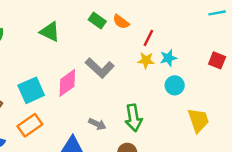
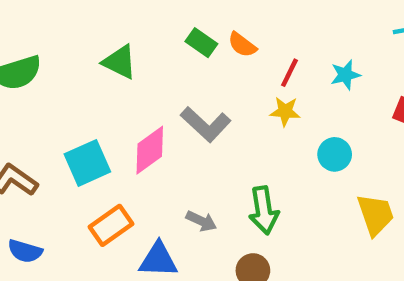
cyan star: (168, 58) -> (345, 75), moved
orange rectangle: (30, 125) -> (111, 225), moved

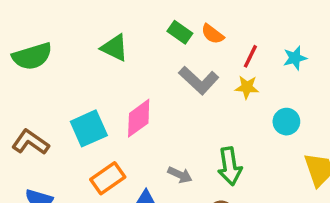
gray L-shape: (206, 124) -> (199, 80), moved

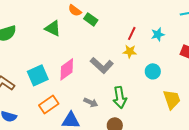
orange semicircle: (213, 34) -> (75, 10), moved
gray L-shape: (199, 80) -> (102, 65), moved

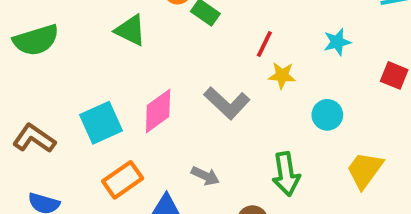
red line: (132, 33) -> (264, 44), moved
green arrow: (120, 97) -> (286, 174), moved
yellow trapezoid: (172, 99) -> (365, 170), turned -125

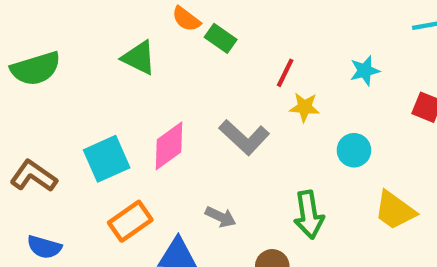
yellow trapezoid: (365, 170) -> (395, 210), turned -90

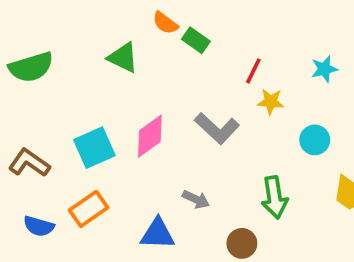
orange rectangle: (130, 221) -> (89, 209), moved

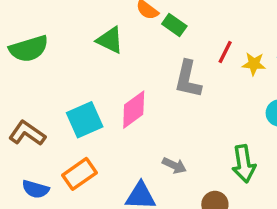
yellow star: (271, 102) -> (254, 64), moved
gray L-shape: (217, 128) -> (188, 79), moved, turned 60

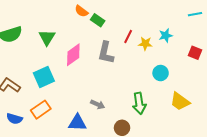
green triangle: (110, 40) -> (47, 38), moved, turned 36
pink diamond: (134, 110) -> (73, 55), moved

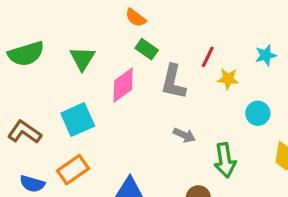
green rectangle: (98, 20) -> (147, 49), moved
yellow star: (145, 44) -> (228, 79), moved
gray arrow: (98, 104) -> (184, 135), moved

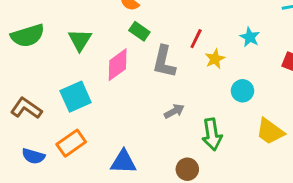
cyan star: (266, 55) -> (250, 37), turned -30
yellow star: (228, 79) -> (215, 59), turned -30
gray arrow: (184, 135) -> (174, 111), turned -54

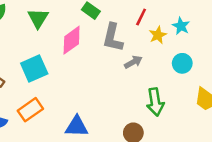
cyan star: (250, 37) -> (181, 26), moved
gray arrow: (174, 111) -> (133, 62), moved

